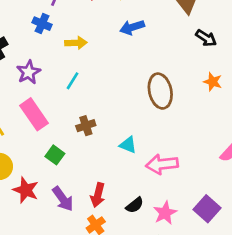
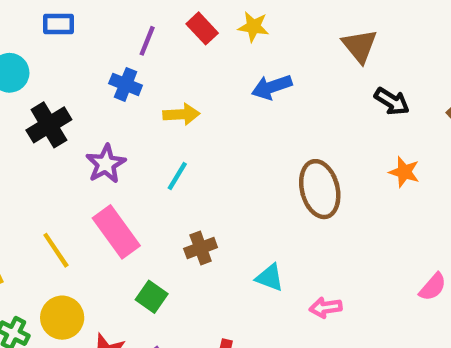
pink arrow: (162, 164) -> (325, 308), size x0.6

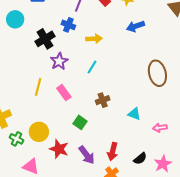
black cross: (49, 125) -> (45, 39), moved
pink rectangle: (116, 232) -> (64, 93), size x0.7
yellow line: (56, 250) -> (38, 87), moved, turned 48

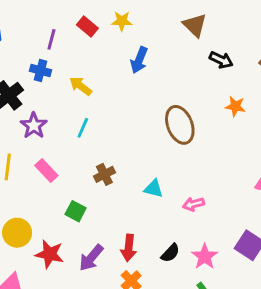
blue arrow: (136, 26) -> (139, 60), turned -42
yellow arrow: (94, 39) -> (81, 86), turned -133
purple arrow: (87, 155) -> (91, 258), turned 84

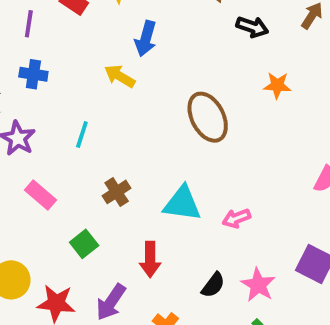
blue cross: (41, 70) -> (33, 74), moved
yellow arrow: (81, 86) -> (120, 76), moved
cyan triangle: (153, 189) -> (182, 204), size x1.5
green square: (76, 211) -> (84, 244), turned 30
red arrow: (129, 248) -> (150, 259), moved

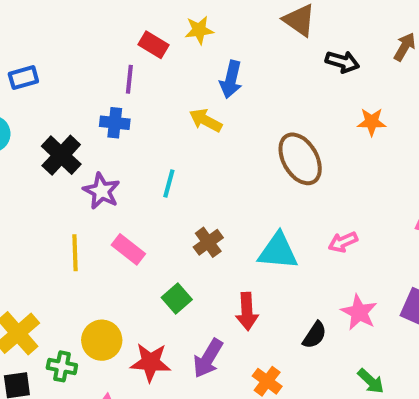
purple line: (29, 24) -> (129, 79), moved
pink arrow: (236, 218) -> (343, 242), moved
pink star: (258, 285) -> (359, 312), moved

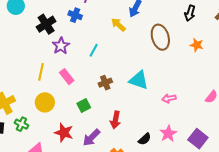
black arrow: (342, 62) -> (190, 13), turned 77
brown ellipse: (300, 159) -> (160, 37), moved
cyan triangle: (278, 251) -> (139, 80), moved
yellow circle: (102, 340) -> (45, 102), moved

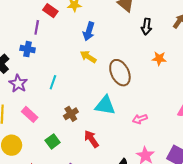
yellow arrow: (118, 25) -> (88, 57), moved
brown ellipse: (160, 37) -> (120, 73), moved
red arrow: (115, 120) -> (91, 139), moved, turned 144

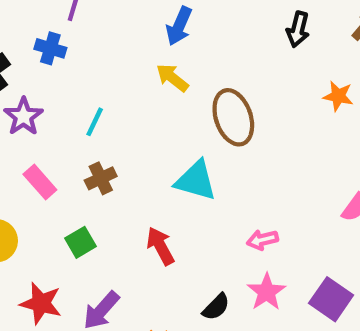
orange star: (159, 58) -> (338, 96), moved
brown cross: (71, 114) -> (101, 178), moved
pink arrow: (140, 119) -> (262, 240), moved

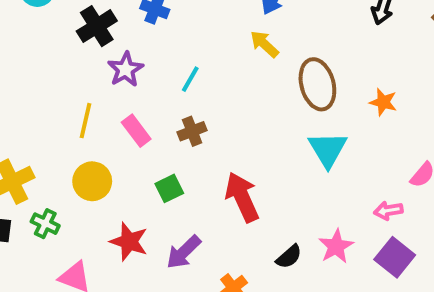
orange star: (338, 96) -> (383, 102), moved
cyan triangle: (196, 181) -> (328, 149), moved, turned 39
pink arrow: (262, 240) -> (388, 211), moved
red arrow: (160, 246) -> (242, 197), size x1.4

